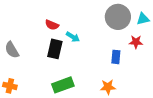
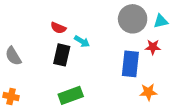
blue rectangle: (116, 57) -> (130, 64), size x1.6
orange star: (108, 87) -> (148, 92), moved

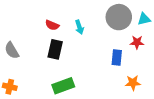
cyan arrow: (82, 41) -> (79, 27), moved, turned 40
blue rectangle: (130, 64) -> (117, 57), size x0.7

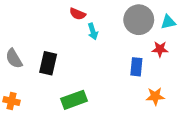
red semicircle: (52, 25) -> (78, 14), moved
black rectangle: (55, 49) -> (48, 63), moved

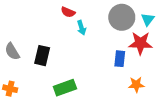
cyan triangle: (168, 22) -> (148, 19), turned -40
red star: (160, 49) -> (140, 43), size x1.6

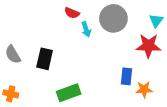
gray circle: (122, 17) -> (113, 18), moved
blue rectangle: (120, 59) -> (127, 76), moved

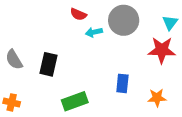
cyan arrow: (86, 29) -> (94, 32), turned 96
blue rectangle: (127, 76) -> (122, 83), moved

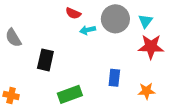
cyan triangle: (170, 23) -> (145, 21), moved
gray semicircle: (14, 60) -> (13, 38), moved

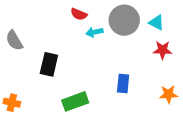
cyan triangle: (145, 21) -> (157, 23), turned -40
red star: (151, 47) -> (163, 50), size x0.7
orange star: (146, 91) -> (168, 94), moved

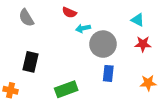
gray circle: (124, 20) -> (103, 44), moved
gray semicircle: (14, 40) -> (26, 18), moved
black rectangle: (49, 64) -> (30, 62), moved

